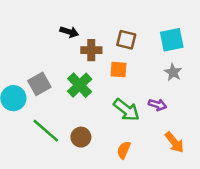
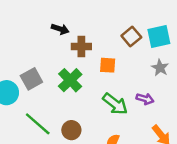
brown square: (126, 40) -> (131, 36), moved, turned 36

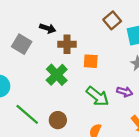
brown square: (131, 36) -> (112, 20), moved
gray square: (31, 79) -> (22, 44), moved, turned -30

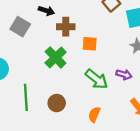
green line: (27, 114) -> (26, 97), turned 45

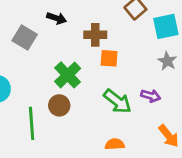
brown cross: (66, 27) -> (95, 35), moved
brown circle: (57, 103) -> (59, 105), moved
orange semicircle: (94, 114) -> (115, 144), turned 63

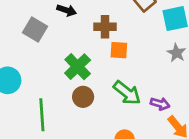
purple arrow: (151, 96) -> (160, 104), moved
brown circle: (59, 105) -> (83, 97), moved

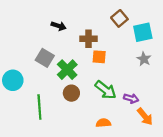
gray square: (35, 30) -> (45, 58), moved

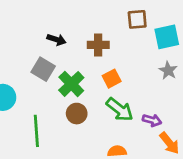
brown square: (119, 18) -> (137, 19), turned 35
black arrow: (59, 26) -> (56, 40), moved
orange square: (99, 57) -> (112, 79), moved, turned -32

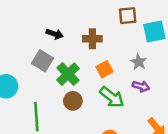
gray star: (168, 70) -> (139, 62), moved
purple arrow: (152, 120) -> (141, 86), moved

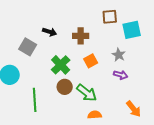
gray square: (42, 61) -> (28, 47), moved
green arrow: (112, 97) -> (87, 93), moved

